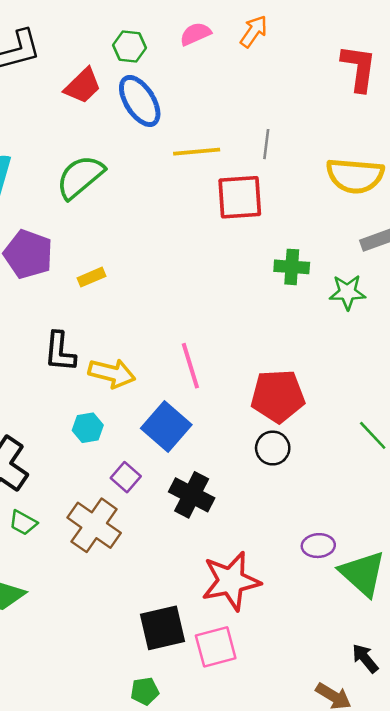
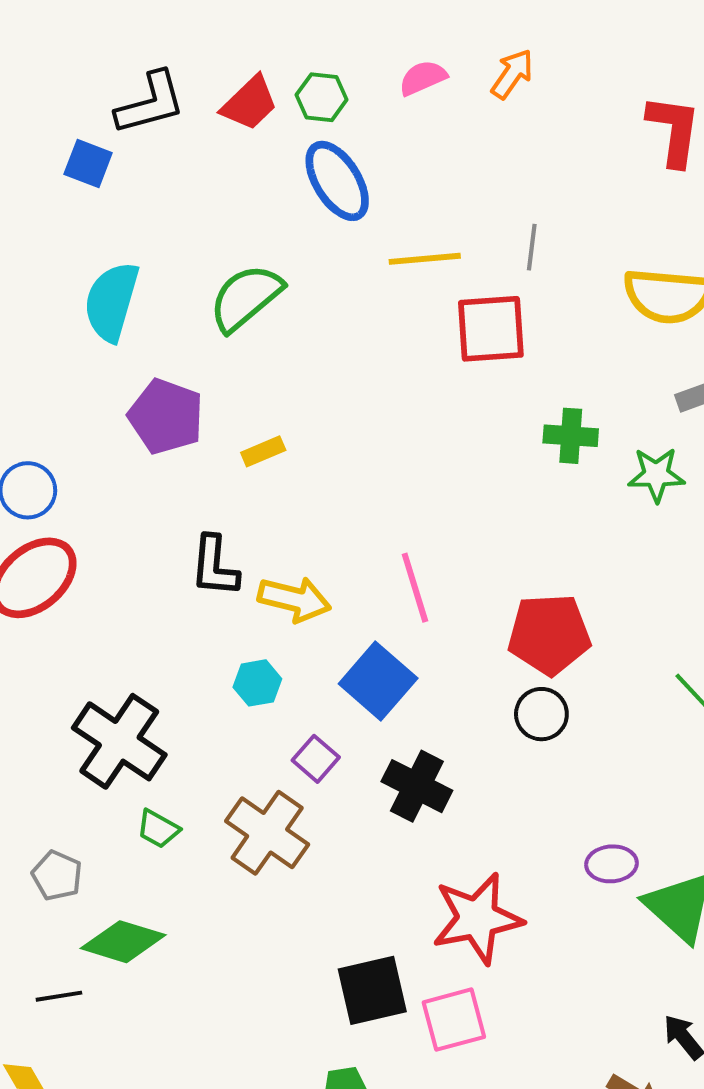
red trapezoid: (83, 86) -> (250, 103), moved

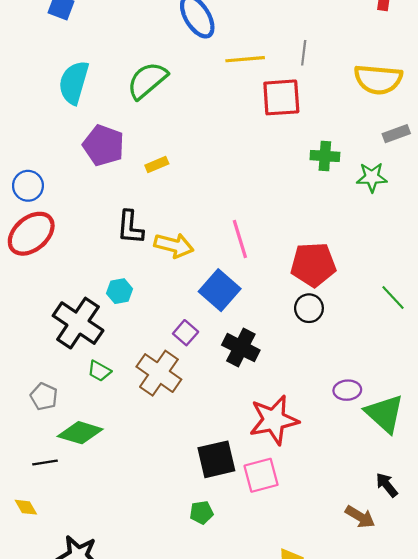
cyan hexagon: (257, 683) -> (120, 291), moved

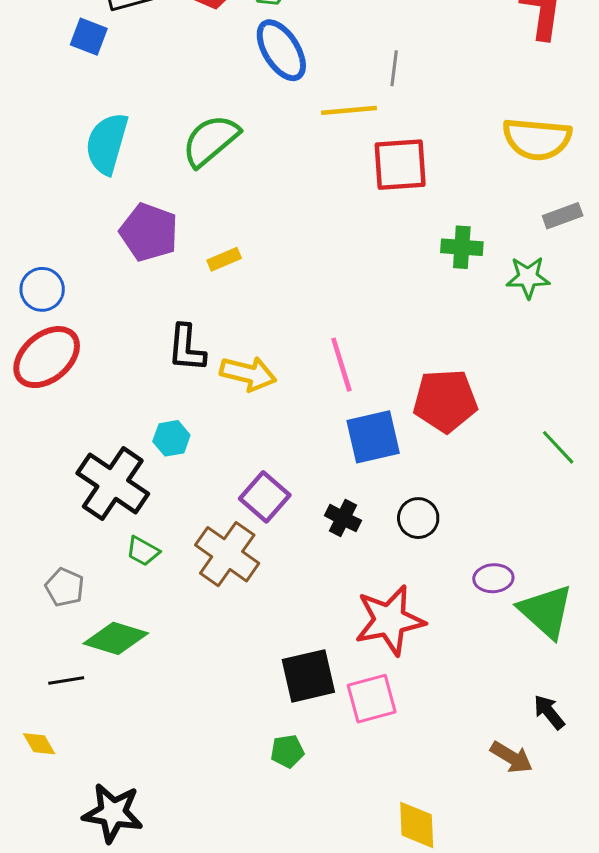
gray line: (304, 53) -> (394, 68), moved
blue square: (220, 290) -> (373, 437), moved, turned 36
black circle: (309, 308) -> (418, 518), moved
purple square: (186, 333) -> (265, 497), size x1.4
black cross: (241, 348) -> (343, 518), size x0.7

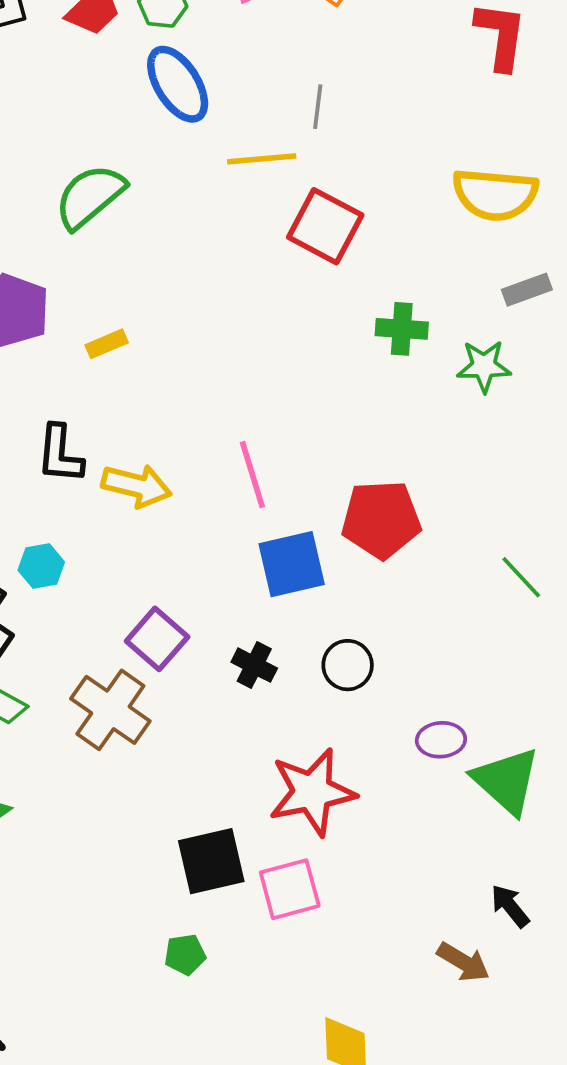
red square: (400, 165) -> (325, 226), turned 32

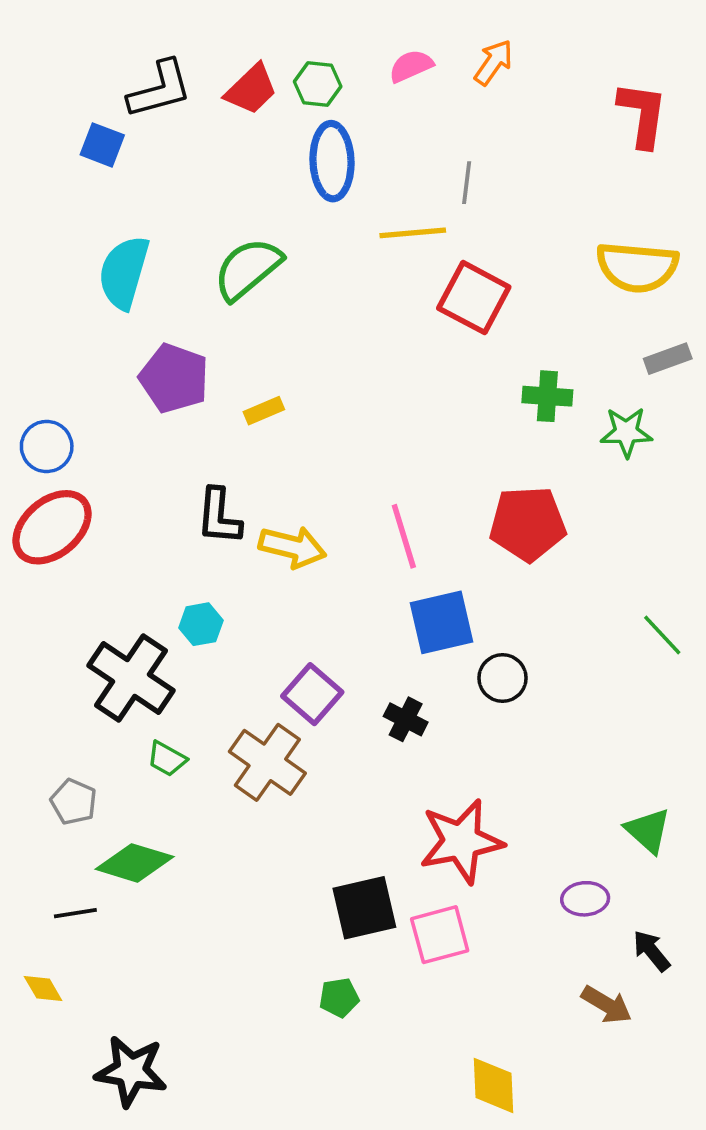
blue ellipse: (178, 84) -> (332, 161), turned 30
red pentagon: (381, 519) -> (528, 524), moved
black circle: (348, 665) -> (503, 678), moved
purple ellipse: (441, 740) -> (585, 899), moved
green triangle: (506, 781) -> (648, 831), size x0.7

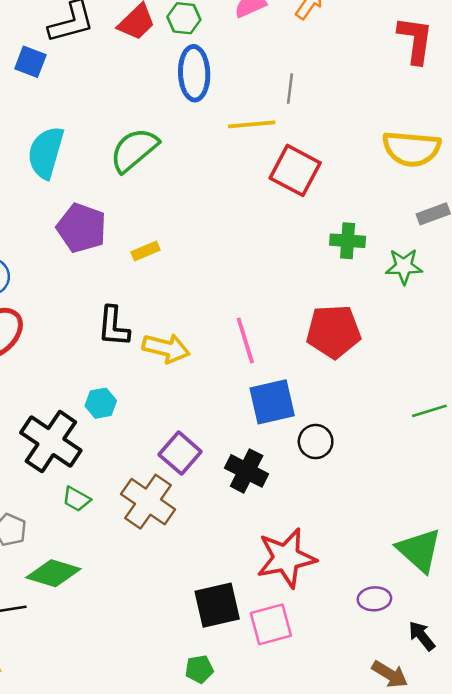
green line: (662, 635) -> (429, 411), turned -64
black cross: (406, 719) -> (247, 471), size x1.4
green triangle: (648, 831) -> (419, 550), size x1.4

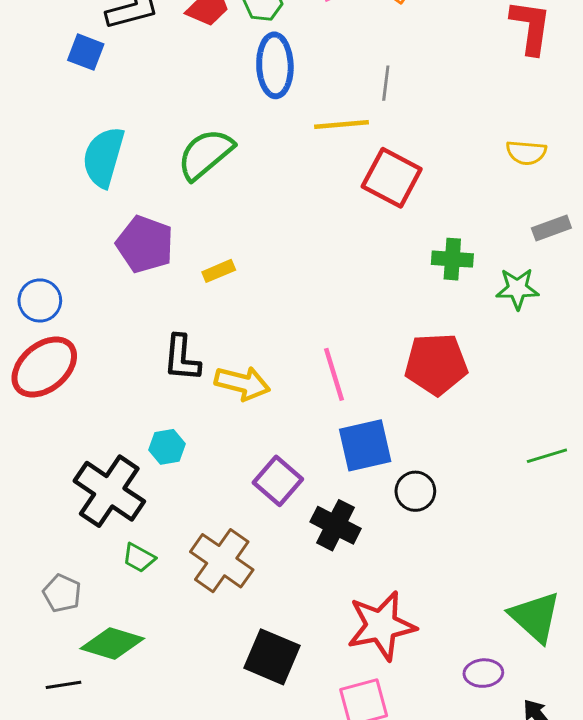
yellow semicircle: (412, 149) -> (526, 153), size x0.6
purple square: (180, 453) -> (278, 481), moved
black square: (217, 605) -> (272, 657), moved, turned 36

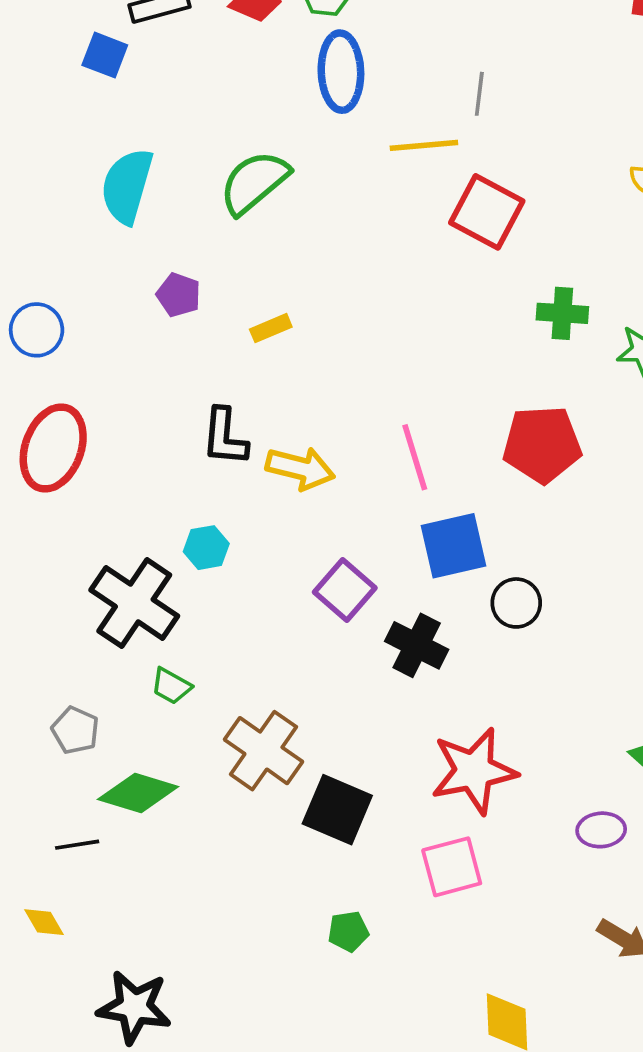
purple pentagon: (145, 244) -> (179, 295), size x0.6
blue circle: (40, 300) -> (37, 330), moved
red ellipse: (44, 367) -> (53, 448), turned -30
brown cross: (222, 561) -> (263, 751), moved

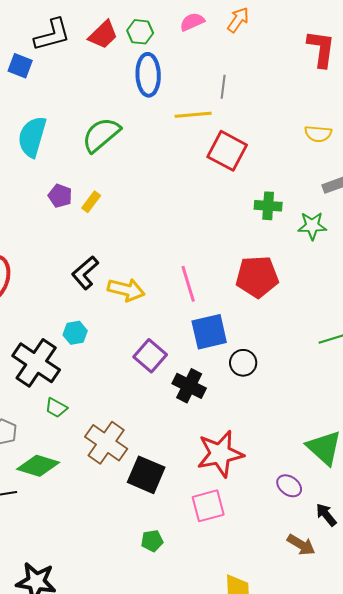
yellow rectangle: (271, 328) -> (91, 202), moved, turned -30
black L-shape: (225, 437) -> (85, 273), turned 44
purple ellipse: (601, 830) -> (289, 486), turned 40

